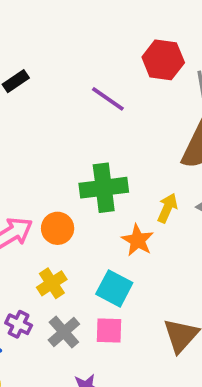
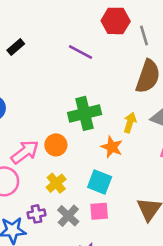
purple cross: (19, 324) -> (36, 214), turned -30

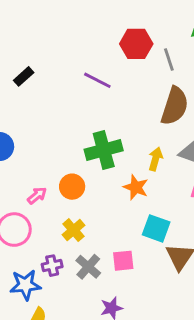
pink arrow: (25, 152) -> (37, 196), size x0.6
cyan square: (100, 182) -> (156, 228), moved

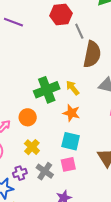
gray line: (169, 59) -> (79, 31), moved
purple line: (97, 80) -> (13, 22), moved
yellow arrow: (156, 159) -> (73, 88), moved, turned -49
cyan square: (156, 228) -> (71, 141), moved

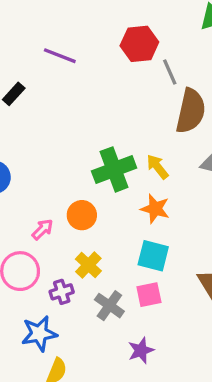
purple cross: (20, 173) -> (62, 292), moved

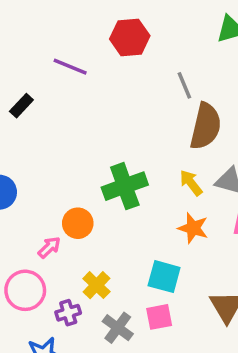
red hexagon: (139, 44) -> (130, 37), moved
yellow arrow: (157, 167) -> (191, 183), moved
orange star: (155, 209) -> (193, 228), moved
orange circle: (82, 215) -> (78, 223), moved

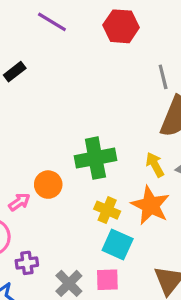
purple line: (70, 67) -> (52, 22), moved
orange star: (193, 228) -> (150, 205), size x1.4
yellow cross: (96, 285) -> (107, 210), moved, turned -30

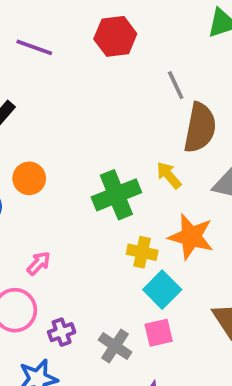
yellow arrow: (155, 165) -> (169, 175), moved
orange circle: (48, 185) -> (29, 178), moved
cyan square: (118, 244) -> (162, 290), turned 32

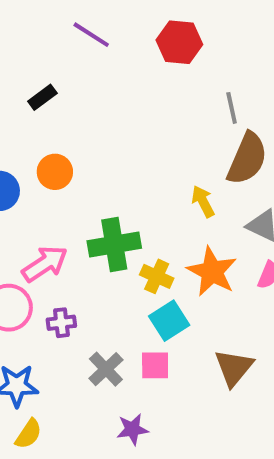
green cross: (116, 195) -> (114, 245), moved
pink arrow: (39, 263) -> (45, 264), size x1.6
purple cross: (62, 332) -> (61, 323), moved

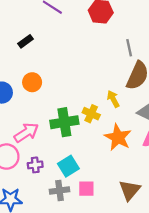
yellow cross: (157, 276) -> (91, 114), moved
cyan square: (169, 321) -> (68, 166), moved
gray cross: (106, 369) -> (60, 190), turned 36

